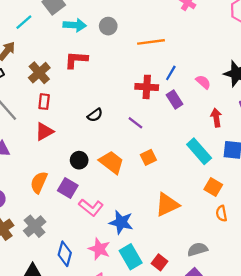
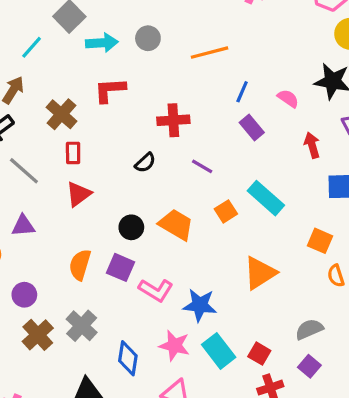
red cross: (147, 87) -> (173, 120), moved
cyan rectangle: (199, 151) -> (266, 198), moved

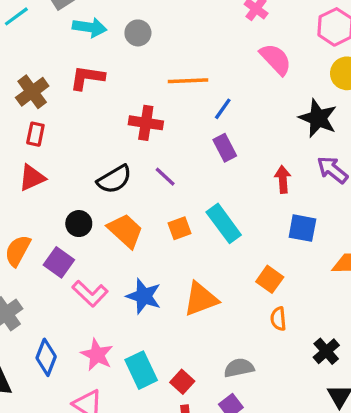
orange line: (209, 53) -> (188, 81), moved
pink semicircle: (288, 98) -> (276, 59), moved, size x1.5
black semicircle: (145, 163) -> (114, 179), moved, size x1.5
blue star: (200, 305) -> (144, 296), moved

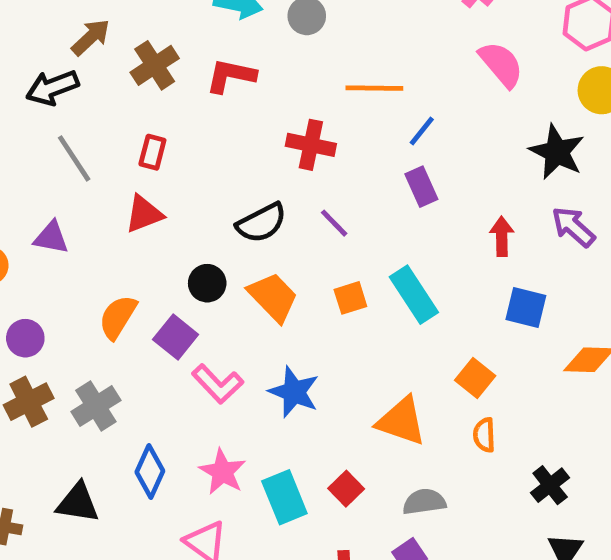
brown cross: (32, 92) -> (155, 65), moved
orange triangle: (201, 299) -> (401, 421), moved, turned 36
red square: (182, 382) -> (346, 489), moved

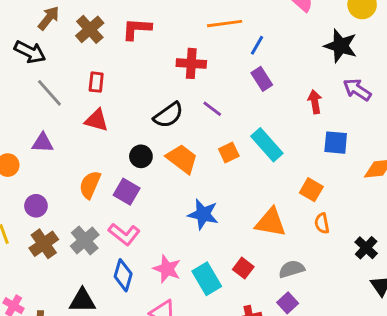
black arrow: (52, 88) -> (30, 52), turned -124
red triangle: (144, 214) -> (97, 120), turned 45
pink L-shape: (218, 384) -> (124, 234), moved

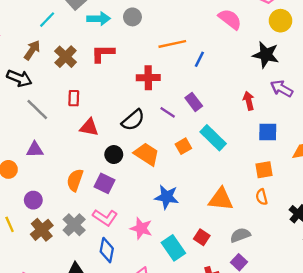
purple rectangle: (262, 79) -> (194, 102), moved
red triangle: (97, 120) -> (89, 127), moved
orange square: (311, 190) -> (264, 170), moved, turned -36
pink star: (167, 269) -> (141, 228), moved

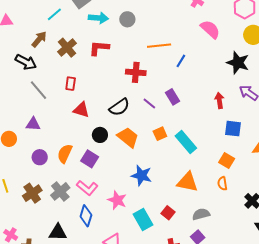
cyan rectangle: (213, 138) -> (186, 142), moved
orange square: (264, 170) -> (227, 161), turned 35
purple circle: (33, 200) -> (40, 157), moved

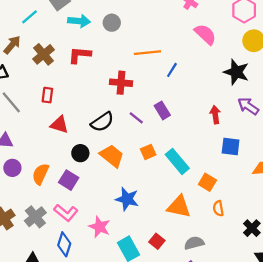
purple circle: (40, 157) -> (12, 168), moved
orange square: (227, 161) -> (207, 182), moved

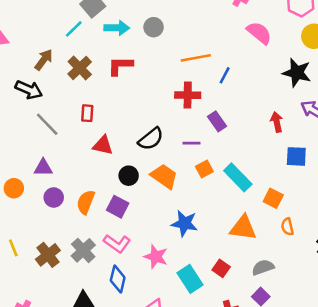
cyan line: (29, 17) -> (74, 29), moved
red cross: (121, 83) -> (188, 95), moved
purple line: (136, 118) -> (192, 143), moved, turned -35

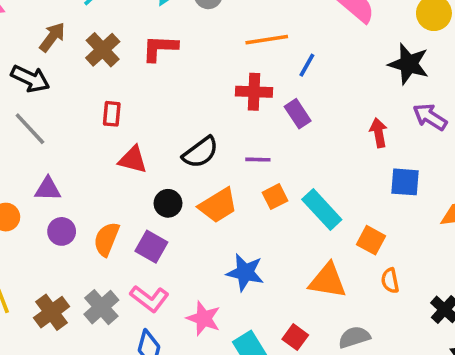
purple rectangle: (217, 121) -> (298, 114), moved
gray line: (47, 124) -> (30, 129), moved
orange trapezoid: (164, 176) -> (218, 205), turned 112

